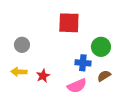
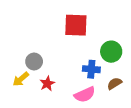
gray circle: (22, 45) -> (34, 61), moved
yellow arrow: (19, 72) -> (21, 79), turned -42

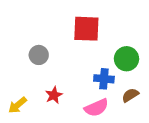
gray circle: (34, 61) -> (39, 55), moved
yellow arrow: (21, 79) -> (17, 105), moved

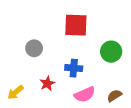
blue cross: (104, 79) -> (74, 68), moved
brown semicircle: (130, 95) -> (114, 96), moved

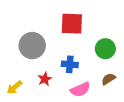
gray circle: (34, 48) -> (32, 46), size x1.6
brown semicircle: (114, 96) -> (108, 79), moved

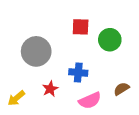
red square: (72, 24) -> (81, 27), size x0.7
green circle: (105, 49) -> (110, 40), moved

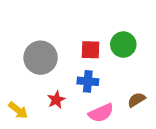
red square: (81, 27) -> (90, 50), moved
yellow arrow: (16, 98) -> (18, 110), turned -102

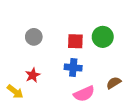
gray circle: (41, 58) -> (34, 37), moved, size x0.6
red star: (56, 100) -> (33, 75), moved

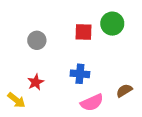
green circle: (103, 37) -> (112, 24), moved
red square: (75, 41) -> (84, 32), moved

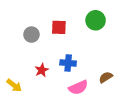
red square: (84, 32) -> (59, 27), moved
red star: (36, 82) -> (42, 70), moved

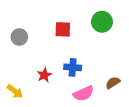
gray circle: (31, 35) -> (19, 37), moved

